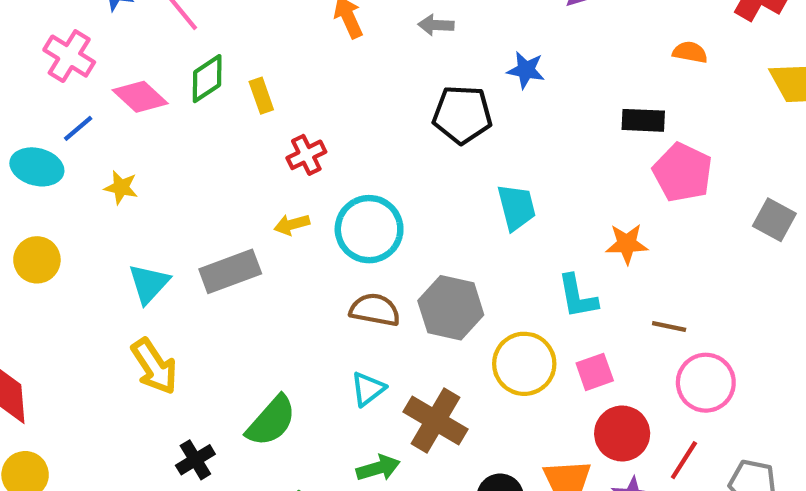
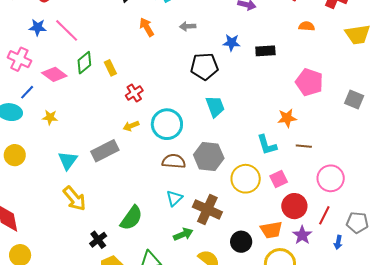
black rectangle: (643, 120) -> (265, 51), moved
cyan trapezoid: (516, 207) -> (215, 107), moved
brown line: (669, 327) -> (304, 146), moved

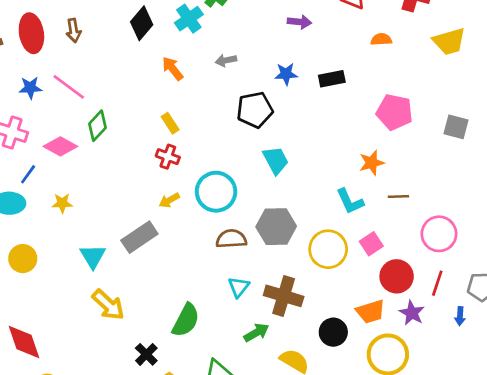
yellow rectangle: (110, 68) -> (170, 123), moved
red cross: (134, 93) -> (168, 157), turned -30

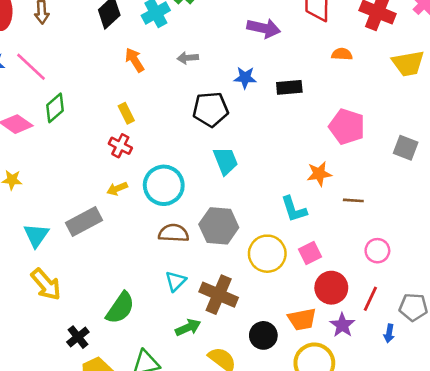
purple arrow: (299, 22) -> (264, 28), size x1.4
brown line: (398, 196) -> (353, 200), moved
pink circle: (439, 234) -> (377, 251), size x0.7

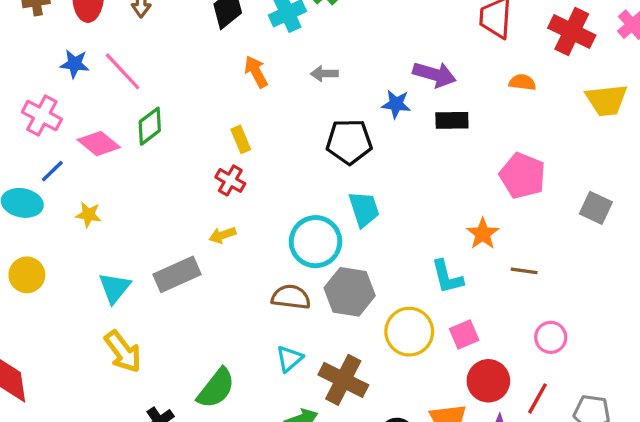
purple arrow: (264, 28) -> (434, 74), moved
orange star: (319, 174) -> (483, 234), turned -30
cyan circle: (164, 185) -> (316, 242), moved

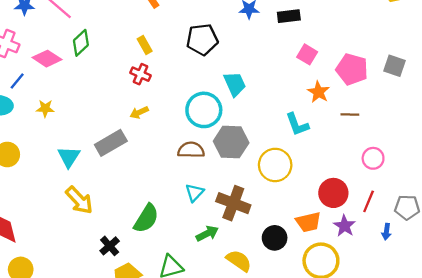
black pentagon: (349, 142) -> (202, 39), moved
pink pentagon: (522, 176) -> (352, 69), moved
pink square: (464, 334) -> (307, 54), moved, turned -30

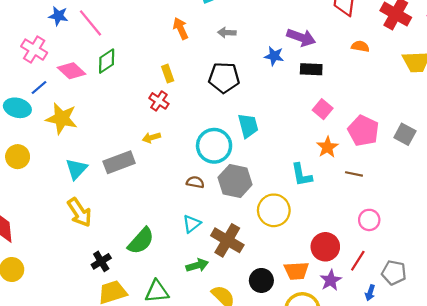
yellow star: (45, 108) -> (62, 118), size x1.8
brown semicircle: (191, 150) -> (195, 182), size x0.7

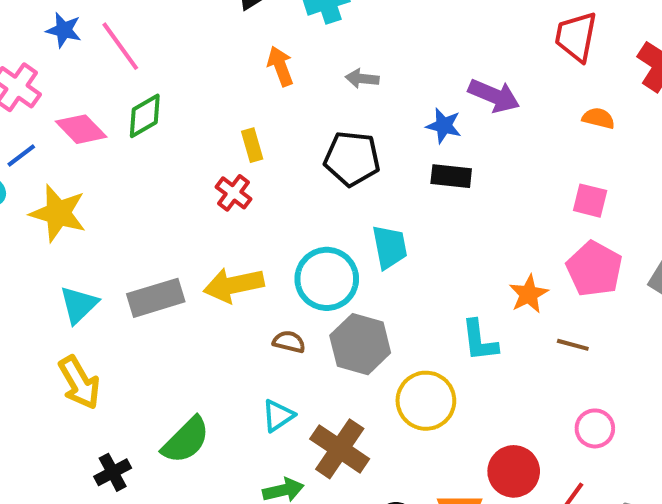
black rectangle: (311, 69) -> (451, 176), moved
pink square: (323, 109) -> (590, 201), moved, turned -30
yellow arrow: (151, 138) -> (234, 285), moved, size x1.8

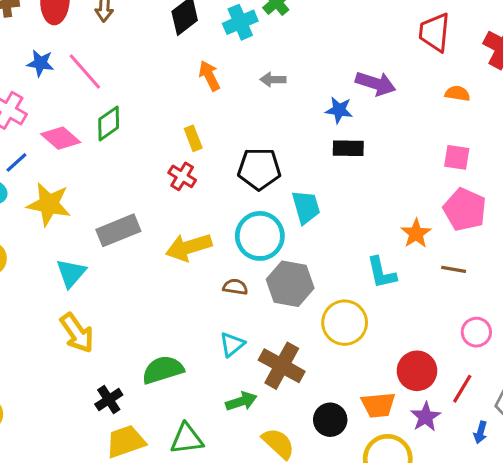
black pentagon: (352, 159) -> (259, 169), moved
gray rectangle: (156, 298) -> (118, 230), moved
green semicircle: (186, 440) -> (163, 370), turned -147

